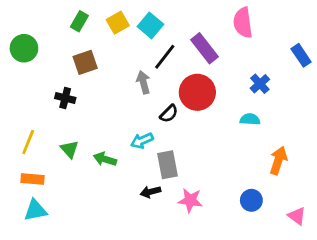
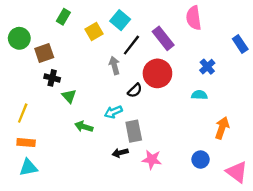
yellow square: (118, 23) -> (94, 31), moved
brown square: (85, 62) -> (44, 53), moved
green triangle: (69, 149) -> (69, 96), moved
pink triangle: (297, 216) -> (237, 172), size x1.5

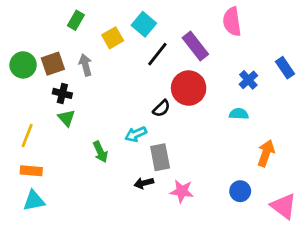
green circle: (19, 38) -> (23, 65), moved
blue rectangle: (240, 44) -> (285, 68), moved
gray arrow: (114, 65) -> (85, 65), moved
green triangle: (69, 96) -> (66, 118), moved
green arrow: (84, 127) -> (100, 152), turned -132

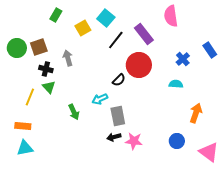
gray arrow: (85, 65) -> (68, 58), moved
yellow line: (27, 136) -> (30, 97), moved
black arrow: (144, 183) -> (114, 137), moved

